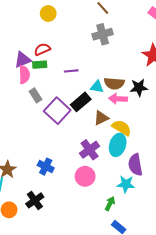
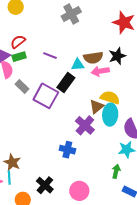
purple line: (71, 71) -> (50, 56), turned 40
brown triangle: (101, 118) -> (97, 107), moved
blue cross: (46, 167) -> (67, 150), moved
pink circle: (85, 176) -> (79, 191), moved

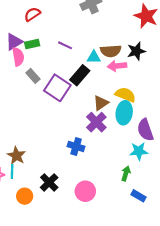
red semicircle: (18, 42) -> (32, 14), moved
brown triangle: (97, 107) -> (101, 103), moved

